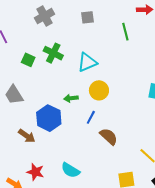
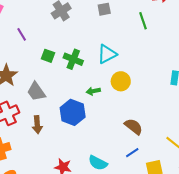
green cross: (53, 53) -> (73, 59), moved
blue line: (91, 117) -> (132, 153), moved, turned 32
brown arrow: (27, 136) -> (37, 125), moved, turned 54

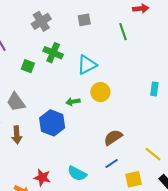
green cross: (73, 59) -> (53, 53), moved
brown semicircle: (134, 127) -> (113, 137), turned -72

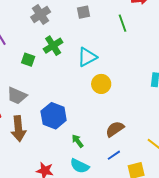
green cross: (53, 53) -> (53, 46), turned 36
gray trapezoid: (16, 102) -> (17, 96), turned -30
green arrow: (73, 102) -> (78, 141), moved, turned 64
brown arrow: (17, 135) -> (18, 129), size x1.4

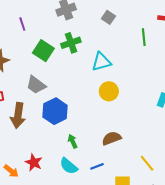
gray square: (84, 12) -> (108, 17), turned 32
green square: (28, 60) -> (43, 51), size x1.5
gray trapezoid: (17, 96) -> (36, 85), moved
blue line: (114, 155) -> (97, 166), moved

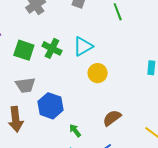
green cross: (71, 43) -> (52, 48), moved, turned -30
gray trapezoid: (36, 85) -> (25, 85), turned -30

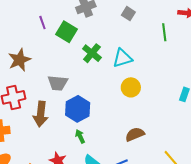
green square: (24, 50) -> (66, 32), moved
green arrow: (75, 131) -> (80, 136), moved

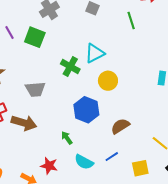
green cross: (92, 53) -> (70, 67), moved
blue hexagon: (78, 109) -> (86, 110), moved
brown arrow: (41, 114) -> (24, 123), turned -70

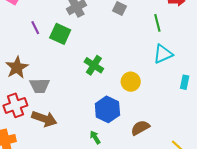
cyan triangle: (95, 53) -> (163, 54), moved
gray trapezoid: (35, 89) -> (40, 86), moved
green arrow: (67, 138) -> (95, 137), moved

